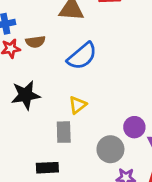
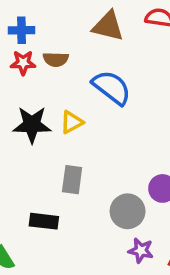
blue semicircle: (82, 56) -> (112, 87), turned -112
yellow triangle: (78, 105) -> (72, 122), moved

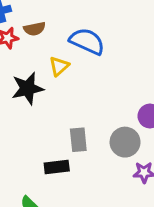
yellow triangle: (72, 122) -> (59, 66), moved
gray rectangle: (72, 180) -> (78, 140), moved

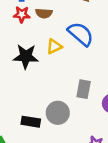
gray rectangle: (78, 140) -> (84, 89), moved
gray circle: (125, 142) -> (58, 113), moved

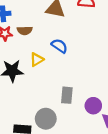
blue semicircle: (81, 34) -> (59, 46), size x0.7

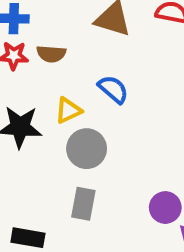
gray rectangle: (67, 95) -> (83, 204), moved
gray circle: (46, 119) -> (87, 149), moved

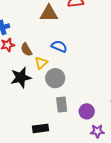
brown semicircle: (51, 54) -> (26, 50), moved, turned 72
purple circle: (165, 208) -> (87, 111), moved

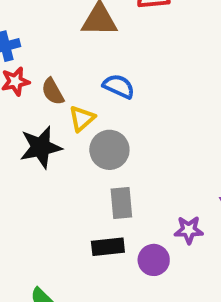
purple circle: (87, 111) -> (154, 260), moved
black rectangle: (40, 128) -> (108, 247), moved
purple star: (97, 131) -> (189, 230), moved

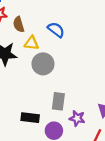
yellow triangle: (82, 119) -> (32, 43), turned 35
gray rectangle: (121, 203) -> (58, 101), moved

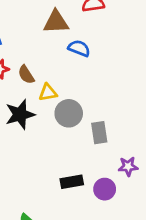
blue semicircle: (56, 30) -> (79, 48), moved
gray rectangle: (58, 101) -> (99, 133), moved

